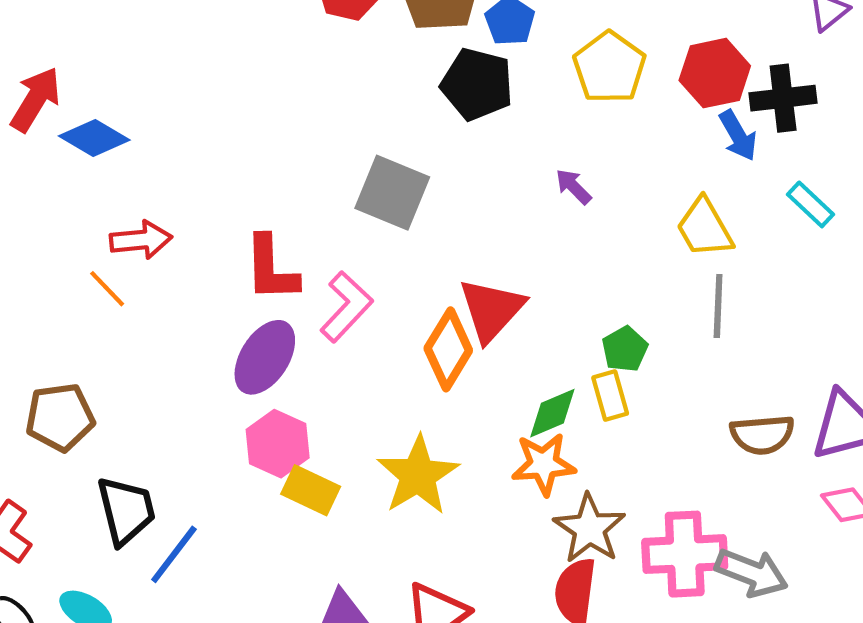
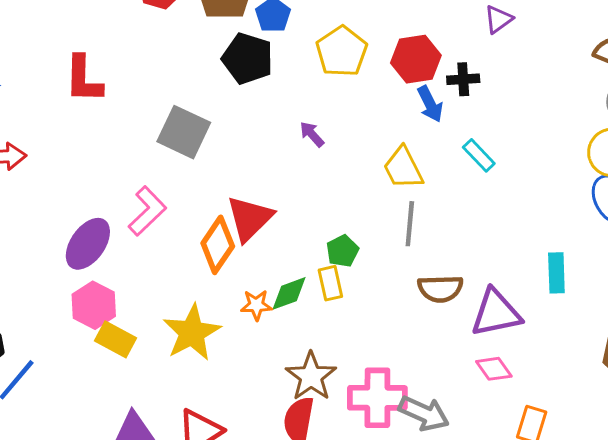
black cross: (783, 98) -> (463, 79), size x0.7
red L-shape: (271, 269) -> (84, 79), moved
brown semicircle: (762, 435) -> (440, 289), moved
orange star: (544, 464) -> (256, 305), moved, size x0.7

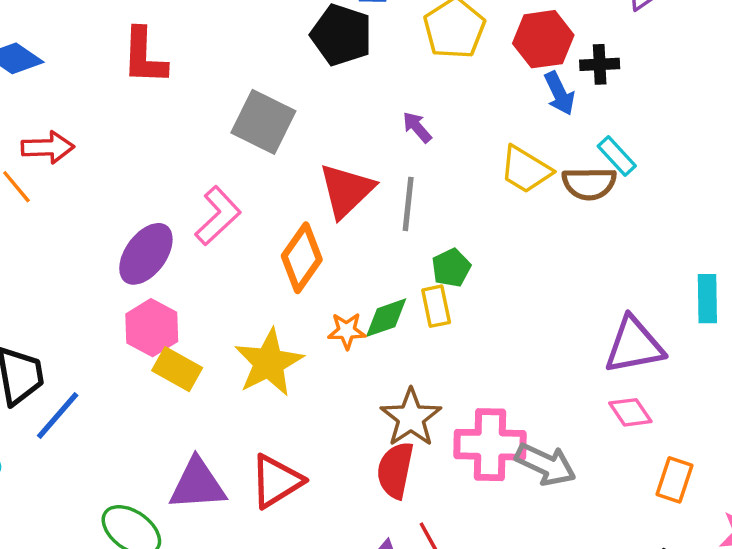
yellow trapezoid: (403, 168) -> (526, 170), turned -33
red triangle: (250, 218) -> (346, 190), moved
gray line: (410, 224) -> (408, 204), moved
brown semicircle: (440, 289) -> (589, 183), moved

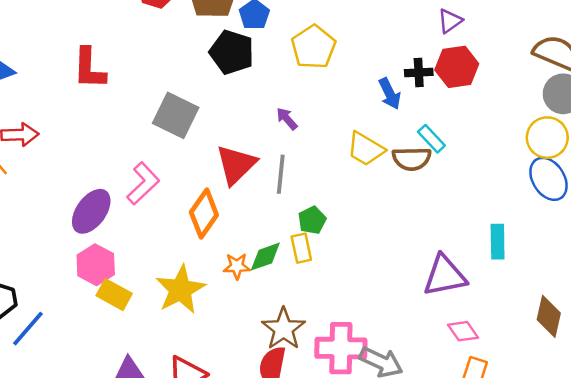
red hexagon: (543, 39) -> (457, 67), moved
pink diamond: (630, 412) -> (463, 331), moved

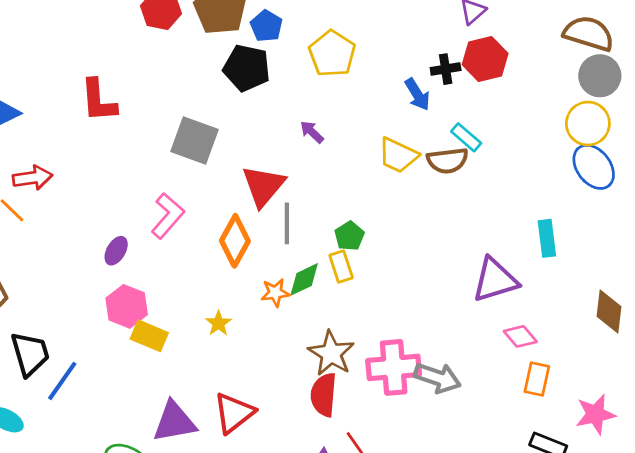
gray line: (281, 174) -> (287, 223), moved
purple ellipse: (91, 211) -> (116, 251), size x0.6
yellow star: (180, 290) -> (218, 323), size x0.5

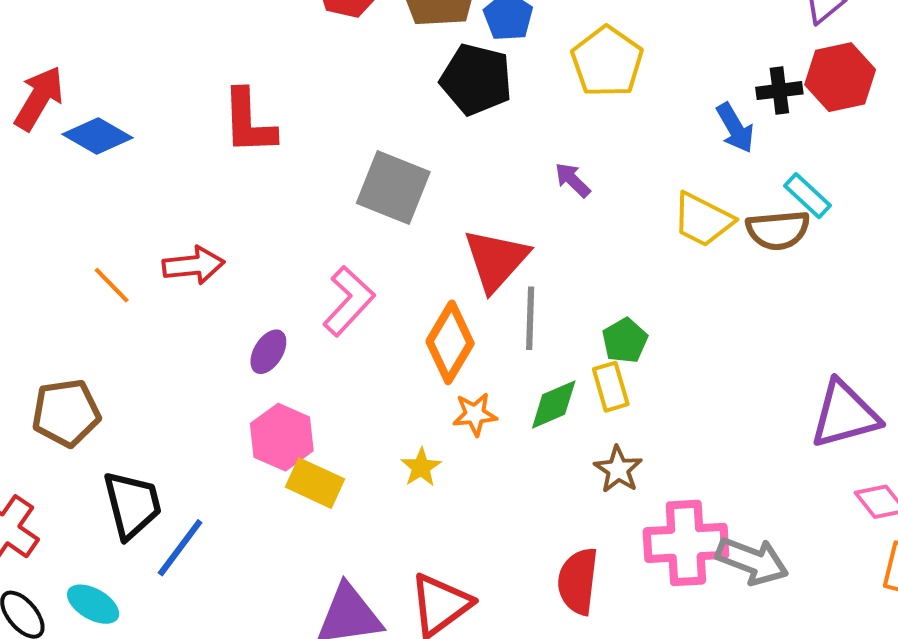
red arrow: (33, 178) -> (193, 265), moved
orange star: (275, 293) -> (475, 414), moved
brown star: (331, 353) -> (618, 469), moved, size x0.7

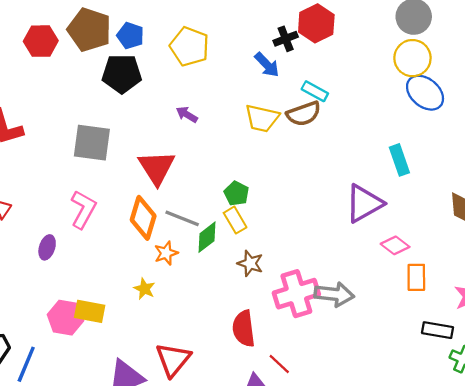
gray line: (530, 318) -> (182, 218), moved, turned -56
pink hexagon: (282, 437) -> (65, 318), moved

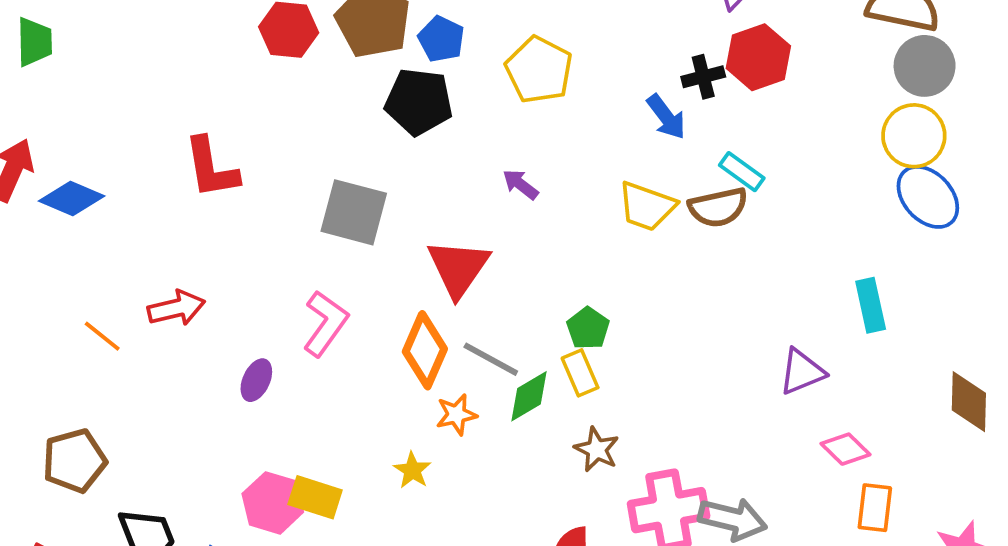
purple triangle: (364, 203) -> (802, 372), size x0.7

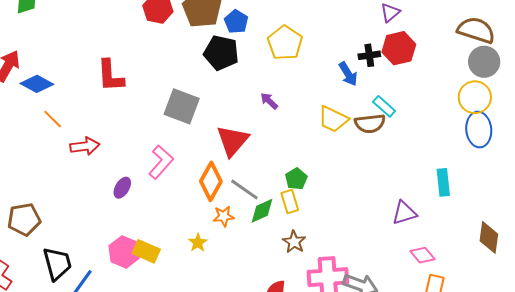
blue ellipse: (928, 197) -> (479, 130), turned 32
orange line: (102, 336) -> (53, 119), moved

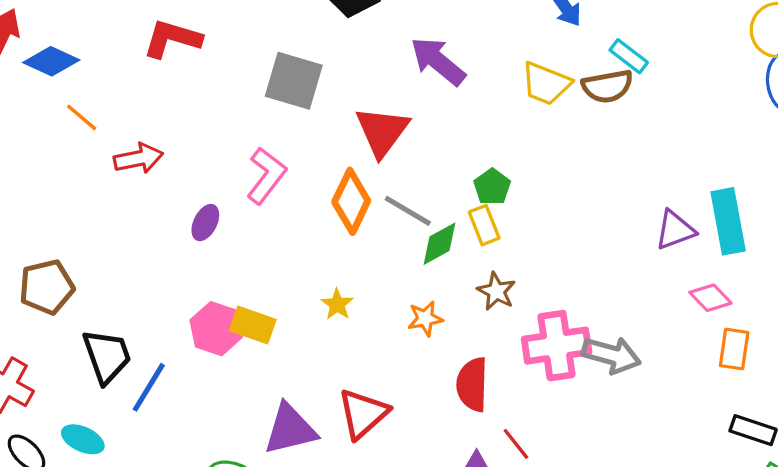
red L-shape: (110, 76) -> (172, 39), turned 114
purple arrow: (269, 101) -> (438, 61), size x1.8
cyan rectangle: (443, 182) -> (728, 221), moved, size x1.4
orange star: (224, 216) -> (425, 319), moved

